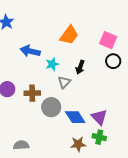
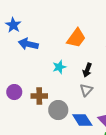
blue arrow: (30, 51) -> (28, 44), moved
gray triangle: (64, 82) -> (86, 90), moved

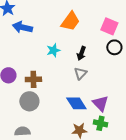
gray circle: (58, 110) -> (29, 101), moved

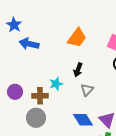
cyan star: (53, 50) -> (56, 84), moved
black arrow: (81, 53) -> (78, 70), moved

